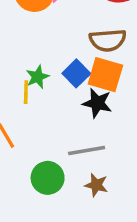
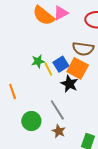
yellow line: (26, 92) -> (48, 69), moved, turned -40
gray line: (87, 150) -> (57, 110), turned 55

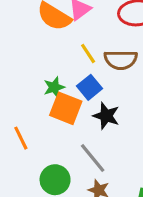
orange square: (78, 68) -> (66, 108), moved
yellow line: (48, 69) -> (88, 53), moved

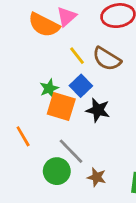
brown semicircle: (121, 60) -> (107, 59), turned 36
gray line: (93, 158) -> (71, 151), moved

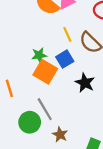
black star: (98, 110) -> (85, 83), moved

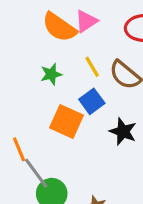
green star: (39, 55) -> (51, 74), moved
gray line: (45, 109) -> (36, 173), moved

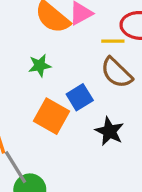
yellow line: (92, 67) -> (113, 41), moved, turned -65

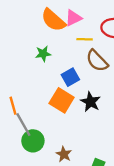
yellow line: (113, 41) -> (85, 39), moved
orange square: (52, 116) -> (62, 100), moved

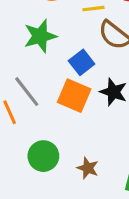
green star: (43, 54) -> (40, 36), size x1.5
gray line: (23, 125) -> (27, 92), moved

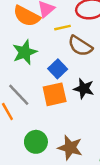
orange square: (74, 96) -> (55, 94), turned -30
brown star: (88, 168) -> (70, 148), size x1.5

